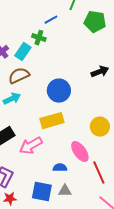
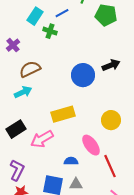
cyan rectangle: (23, 52) -> (35, 16), moved
blue circle: (59, 91) -> (83, 75), moved

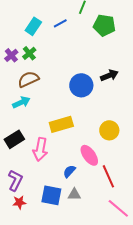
green cross: (50, 31) -> (29, 53), moved, turned 32
pink arrow: (42, 139) -> (40, 149), turned -50
blue semicircle: (71, 161) -> (69, 171), turned -48

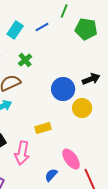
green cross: (29, 53) -> (25, 60), moved
yellow rectangle: (61, 124) -> (43, 128), size x0.7
yellow circle: (109, 130) -> (82, 108), moved

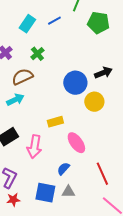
pink ellipse: (71, 159) -> (76, 143), moved

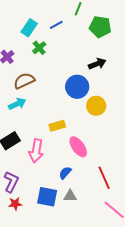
green cross: (37, 54) -> (39, 48), moved
black arrow: (103, 73) -> (97, 64), moved

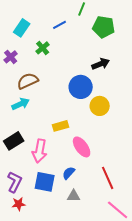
cyan rectangle: (29, 28) -> (22, 28), moved
blue square: (47, 197) -> (45, 182), moved

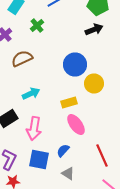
black arrow: (101, 64) -> (94, 30), moved
cyan arrow: (21, 104) -> (31, 94), moved
yellow rectangle: (61, 126) -> (69, 102), moved
gray triangle: (74, 196) -> (68, 174), turned 32

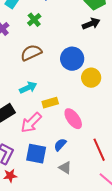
brown semicircle: (22, 58) -> (31, 53), moved
yellow rectangle: (69, 102) -> (50, 103), moved
pink arrow: (34, 128) -> (31, 123), turned 35

